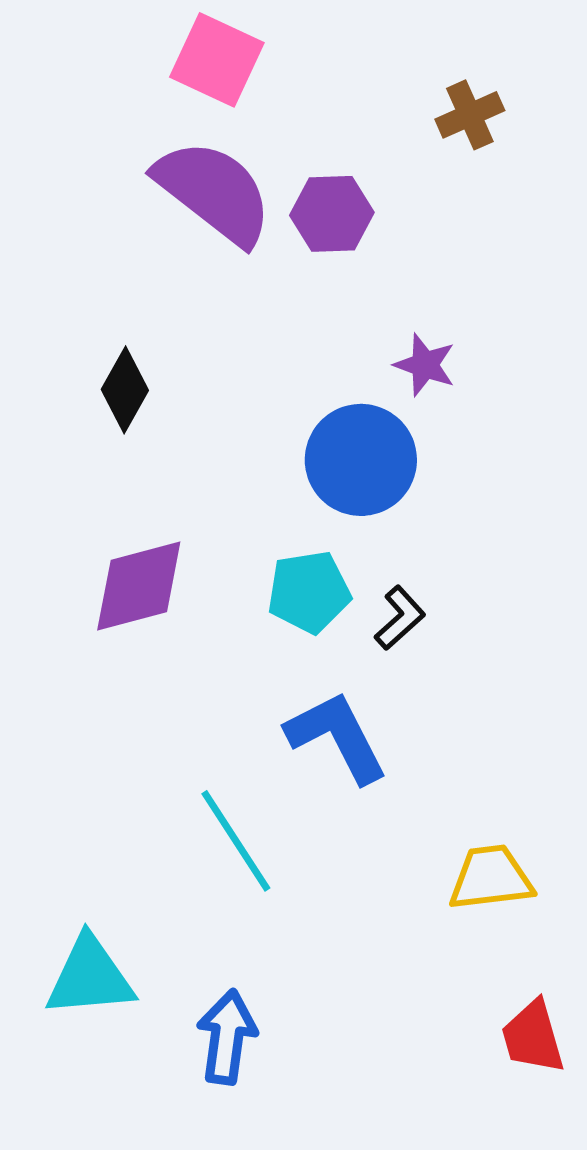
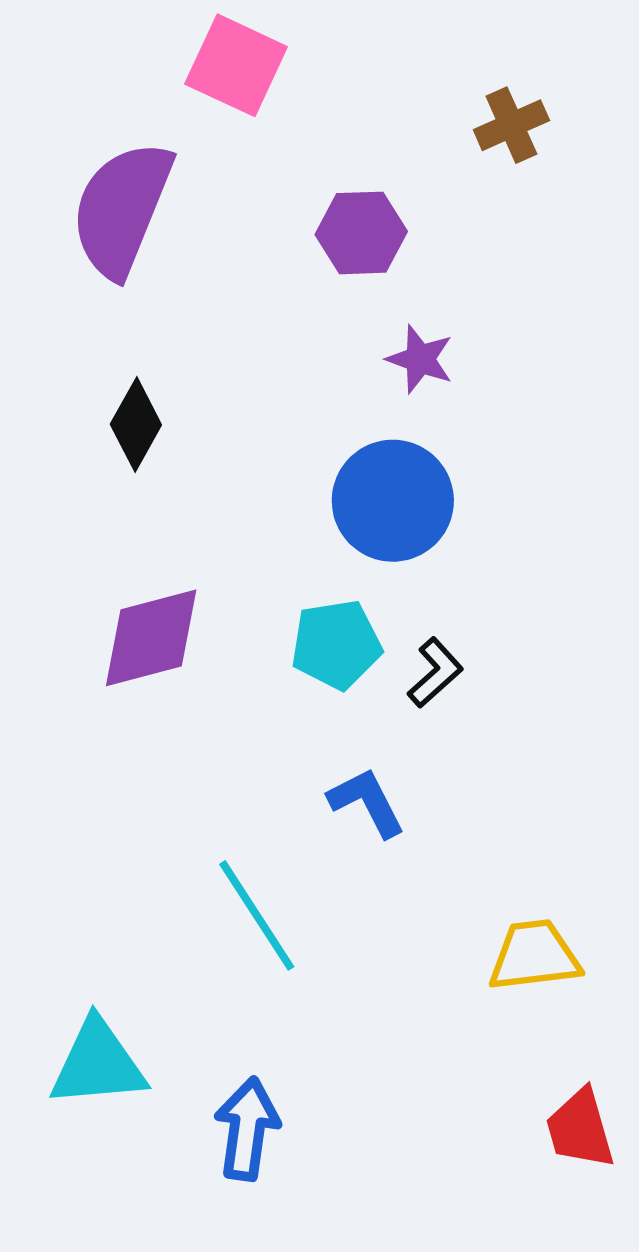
purple semicircle: (214, 192) -> (122, 209), moved, turned -106
purple star: (425, 365) -> (420, 359), moved
blue L-shape: (337, 737) -> (367, 802), size x0.7

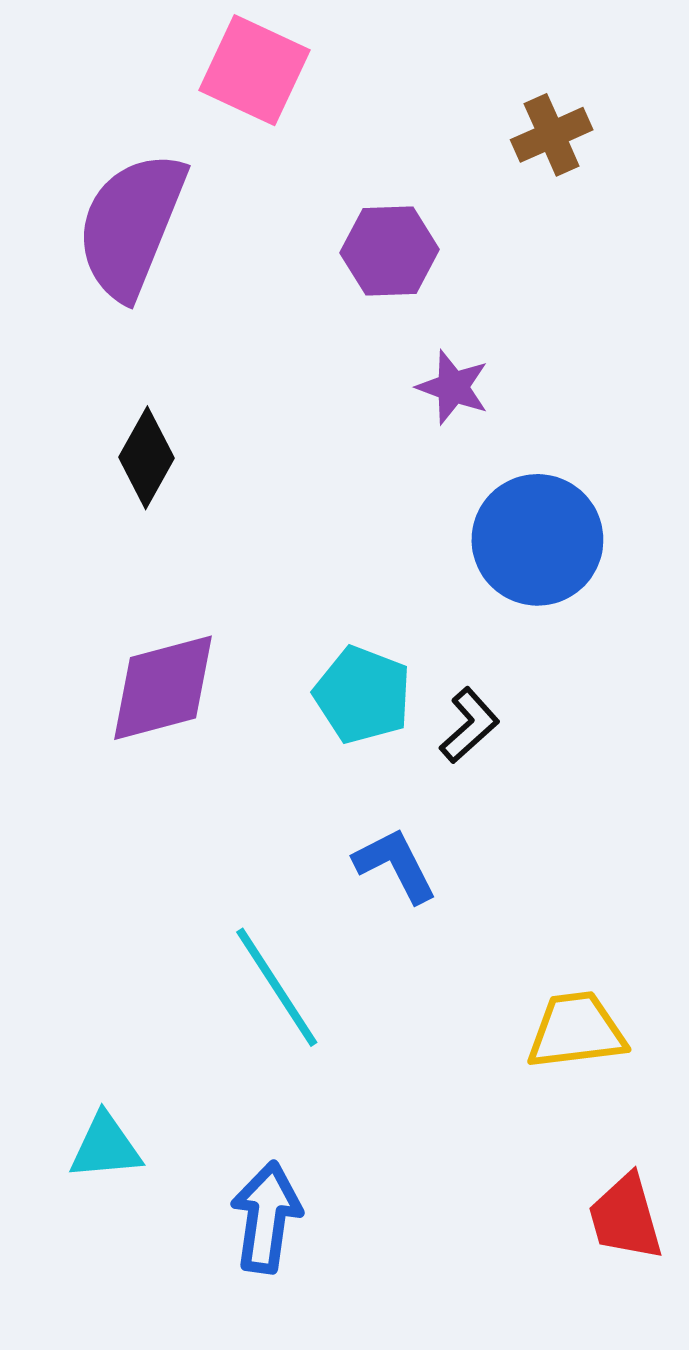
blue circle: (393, 501) -> (537, 540), moved
cyan pentagon: (336, 644) -> (363, 695), turned 30
cyan triangle: (98, 1063) -> (105, 1147), size x0.7

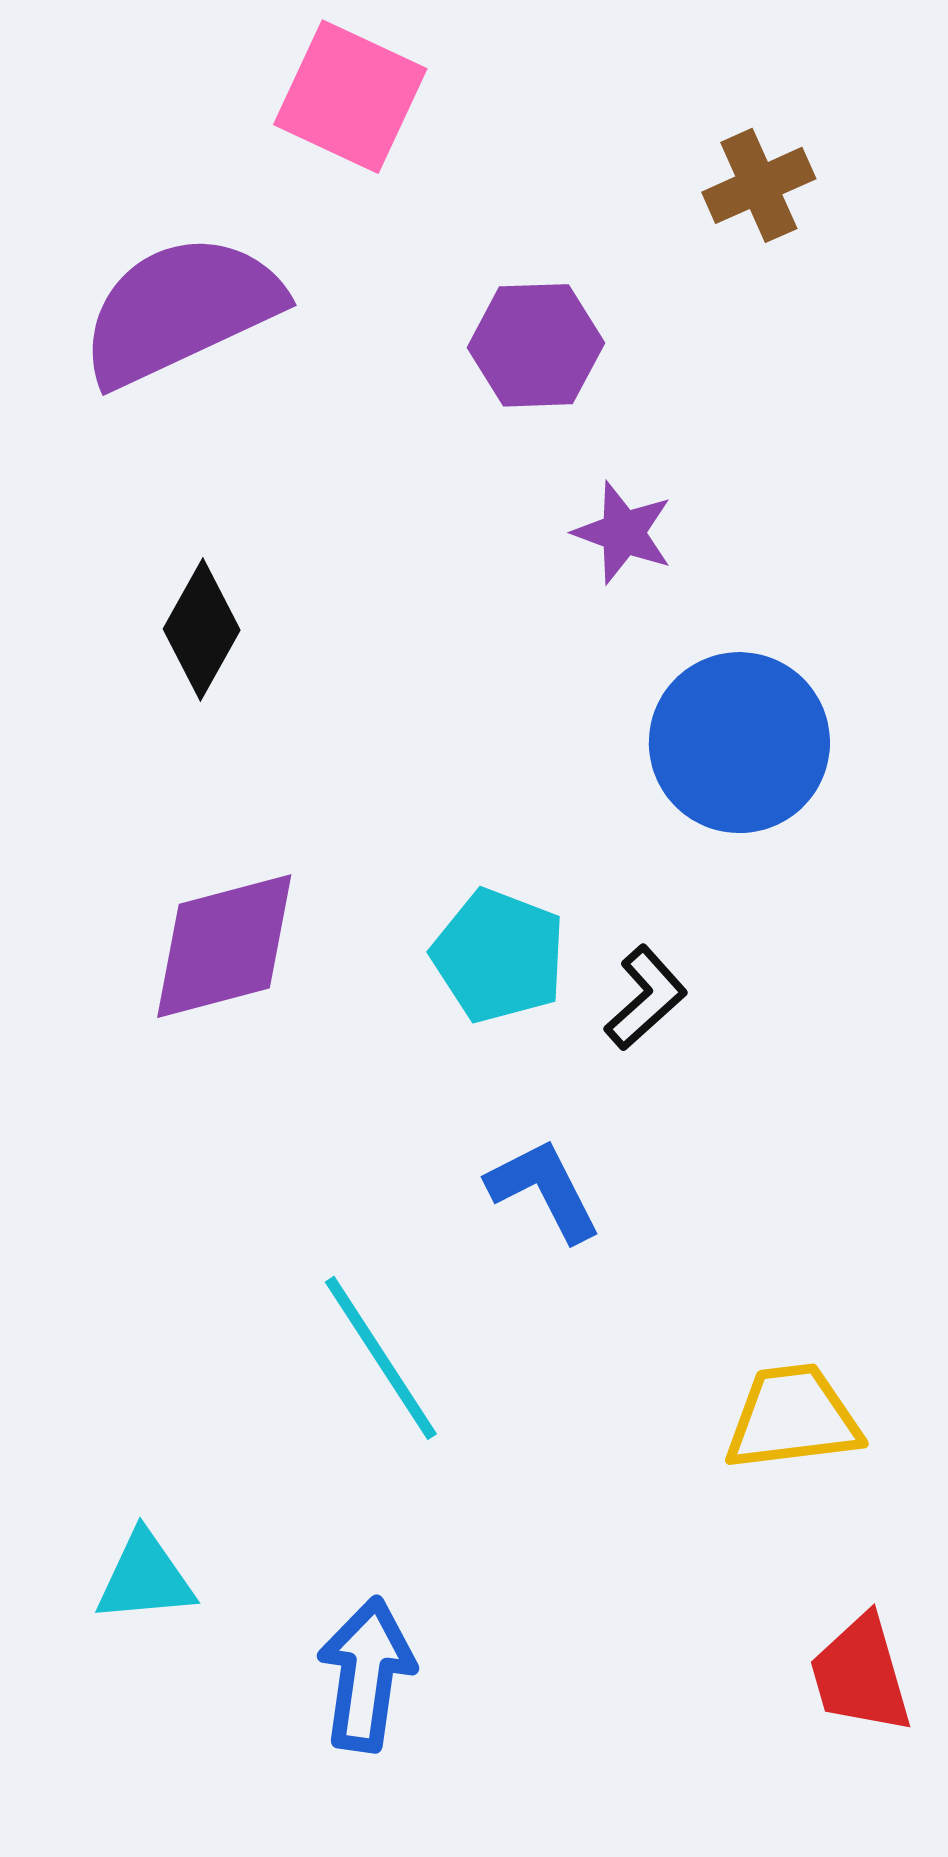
purple semicircle: (131, 225) -> (181, 310), turned 43

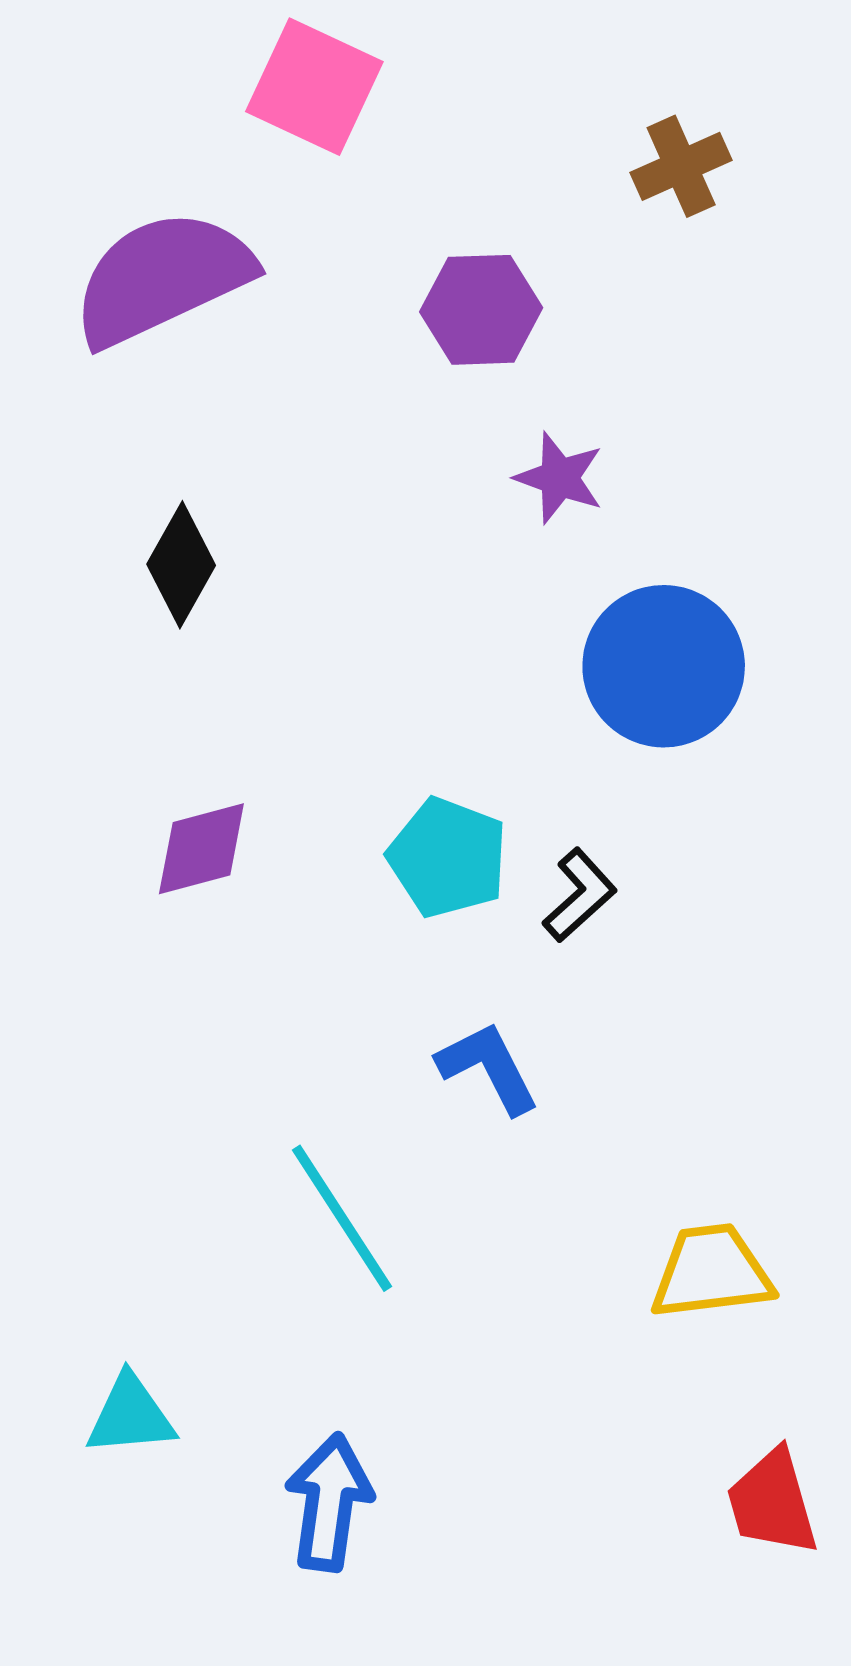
purple diamond: (224, 946) -> (201, 849), size x0.7

